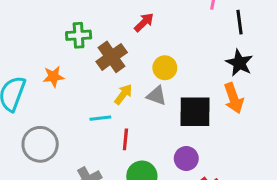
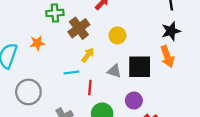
black star: (239, 63) -> (171, 31), turned 30
gray triangle: (156, 96) -> (114, 71), moved

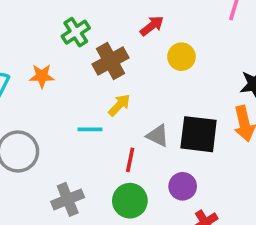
green cross: (55, 13) -> (76, 32), turned -36
yellow circle: (117, 35) -> (181, 57), moved
red line: (90, 87) -> (130, 160), moved

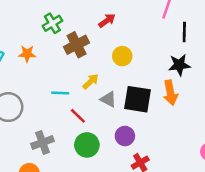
yellow circle: (181, 57) -> (122, 56), moved
yellow arrow: (119, 105) -> (91, 82), moved
red line: (130, 160) -> (78, 116), moved, turned -60

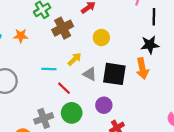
gray cross: (43, 142) -> (44, 118), moved

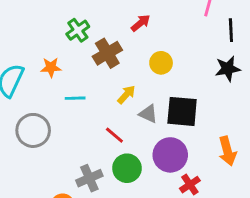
orange arrow: (142, 68) -> (227, 151), moved
cyan line: (49, 69) -> (75, 98), moved
purple circle: (104, 105) -> (170, 155), size x1.5

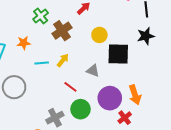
yellow arrow: (126, 95) -> (63, 60), moved
black square: (182, 111) -> (118, 54), moved
orange arrow: (227, 151) -> (135, 95), moved

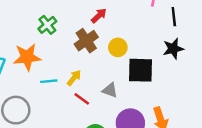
brown cross: (62, 31) -> (86, 41), moved
orange star: (24, 43) -> (27, 57), size x1.6
red line: (70, 87) -> (82, 99), moved

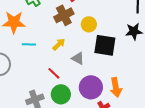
yellow arrow: (74, 78) -> (59, 44), moved
red line: (82, 99) -> (54, 73), moved

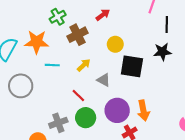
brown cross: (64, 15) -> (78, 35), moved

